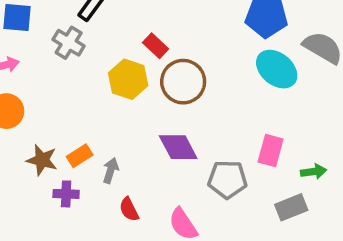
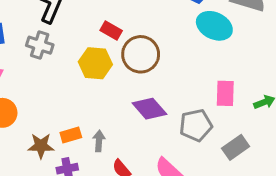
orange rectangle: (80, 156) -> (71, 135), turned 30
gray rectangle: (291, 207) -> (236, 147), moved

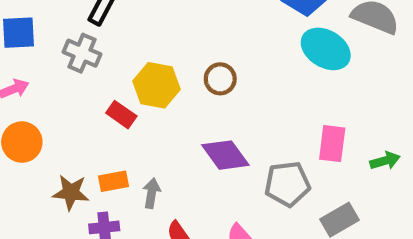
red rectangle: (111, 30) -> (121, 115), moved
brown circle: (141, 54) -> (220, 79), size x0.6

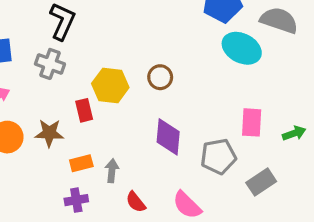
red rectangle: (121, 115) -> (84, 110), turned 45
purple diamond: (225, 155) -> (168, 137), turned 45
brown star: (71, 192) -> (49, 133), moved

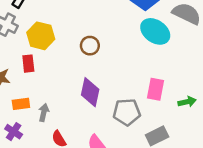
yellow hexagon: (110, 85) -> (41, 36), moved
purple cross: (76, 200) -> (14, 132), turned 36

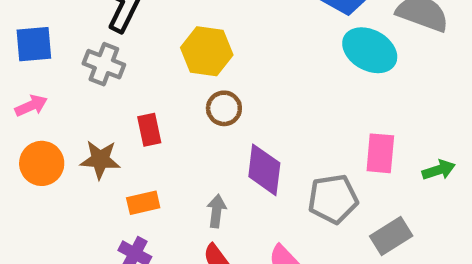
yellow hexagon: (41, 36) -> (207, 51), moved
brown circle: (90, 46) -> (224, 108), moved
gray arrow: (44, 113) -> (216, 211), moved

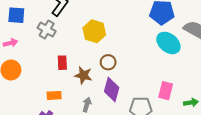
brown circle: (224, 108) -> (108, 62), moved
brown star: (100, 160) -> (83, 75), moved

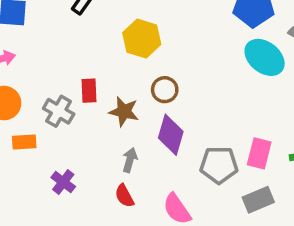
gray cross: (47, 29) -> (59, 111), moved
pink rectangle: (166, 91) -> (259, 153), moved
orange rectangle: (54, 95) -> (24, 142), moved

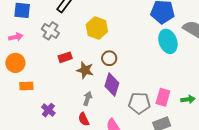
cyan ellipse: (265, 57) -> (168, 41), turned 30
red rectangle: (89, 91) -> (65, 57), turned 72
gray cross: (59, 111) -> (50, 31), moved

